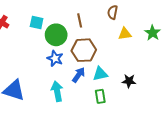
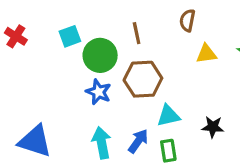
cyan square: (37, 23) -> (70, 36), turned -32
blue arrow: (79, 75) -> (138, 141), moved

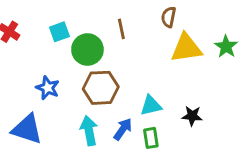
yellow triangle: (206, 54) -> (186, 48), size x1.6
brown hexagon: (143, 79) -> (101, 88), moved
blue star: (98, 92) -> (48, 88), moved

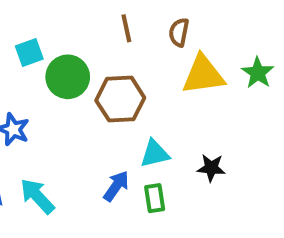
brown line: (121, 29) -> (126, 28), moved
brown hexagon: (101, 88) -> (120, 99), moved
cyan arrow: (89, 131) -> (37, 196), moved, turned -32

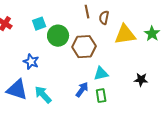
brown semicircle: (179, 32) -> (104, 18), moved
black star: (211, 168) -> (141, 80), moved

